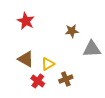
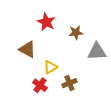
red star: (26, 21) -> (46, 22), moved
brown triangle: (26, 59) -> (27, 49), moved

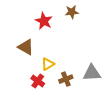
brown star: (76, 33) -> (72, 12), moved
gray triangle: (97, 52) -> (92, 73), moved

